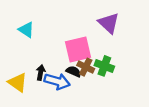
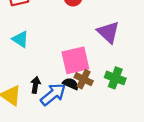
green cross: (104, 66) -> (115, 78), moved
blue arrow: (57, 81) -> (53, 94), turned -55

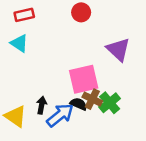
cyan triangle: (20, 39) -> (19, 43), moved
green cross: (115, 78) -> (110, 103), moved, turned 30

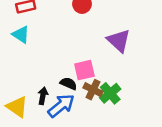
pink square: (84, 79) -> (84, 70), size x0.7
black semicircle: (79, 104) -> (69, 84), moved

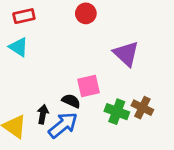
brown cross: (93, 90) -> (142, 108), moved
green cross: (110, 93) -> (117, 112), turned -30

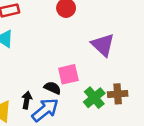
brown cross: (142, 108) -> (118, 94), turned -30
green cross: (117, 112) -> (94, 98), turned 30

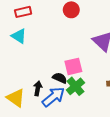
green cross: (94, 98) -> (75, 86), moved

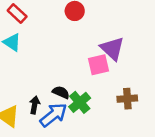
red rectangle: (23, 12) -> (17, 13), turned 56
pink square: (73, 66) -> (98, 65), moved

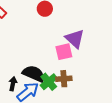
black semicircle: (61, 92) -> (34, 74), size x1.6
brown cross: (127, 99) -> (64, 79), moved

